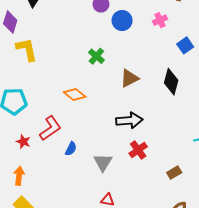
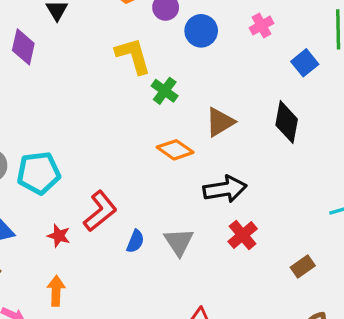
yellow L-shape: (27, 49) -> (133, 56), moved
orange diamond: (75, 94) -> (175, 150), moved
gray triangle: (103, 162) -> (179, 242), moved

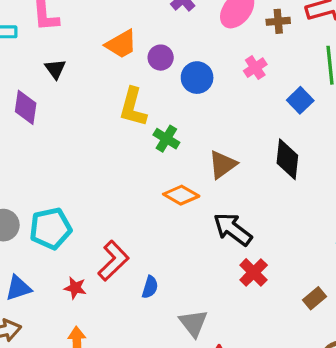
yellow L-shape: (133, 56) -> (133, 107), turned -144
black arrow: (225, 189) -> (233, 229), turned -129
gray triangle: (179, 242) -> (193, 323), moved

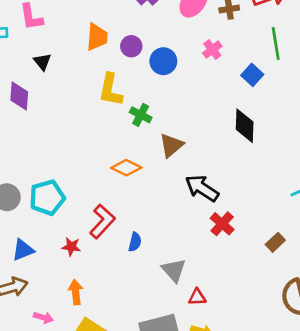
orange trapezoid: (121, 44) -> (97, 37), turned -52
brown triangle: (223, 165) -> (171, 145), moved
orange diamond: (181, 195) -> (126, 168), moved

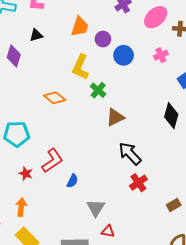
black triangle: (42, 62) -> (36, 35), turned 40
orange diamond: (126, 168) -> (55, 98), moved

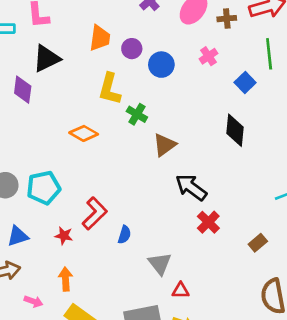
black triangle: (36, 35) -> (46, 58), size x1.6

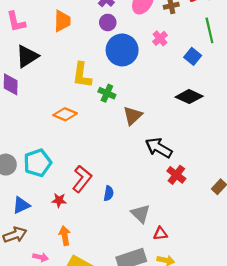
orange trapezoid: (100, 38) -> (62, 21), moved
purple circle: (132, 49) -> (108, 22), moved
blue circle: (161, 65) -> (122, 50), size x1.5
black diamond: (235, 130) -> (189, 97), turned -64

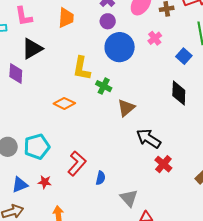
black diamond: (189, 97) -> (179, 93), turned 65
red star: (59, 200) -> (45, 182), moved

